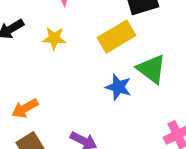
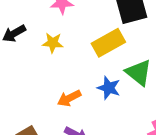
orange arrow: (25, 108) -> (69, 98), moved

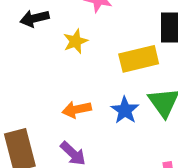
yellow star: (53, 43) -> (75, 41), turned 30

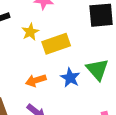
yellow rectangle: (139, 59) -> (56, 44), moved

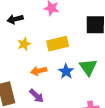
yellow star: (30, 32) -> (24, 44), moved

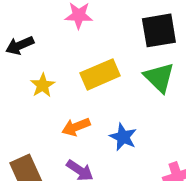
green triangle: (88, 67) -> (159, 77), moved
blue star: (66, 71) -> (123, 137), moved

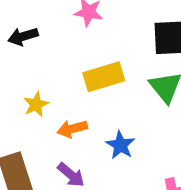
yellow star: (43, 85) -> (36, 104), moved

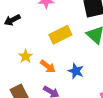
orange arrow: (72, 129) -> (48, 66), turned -119

